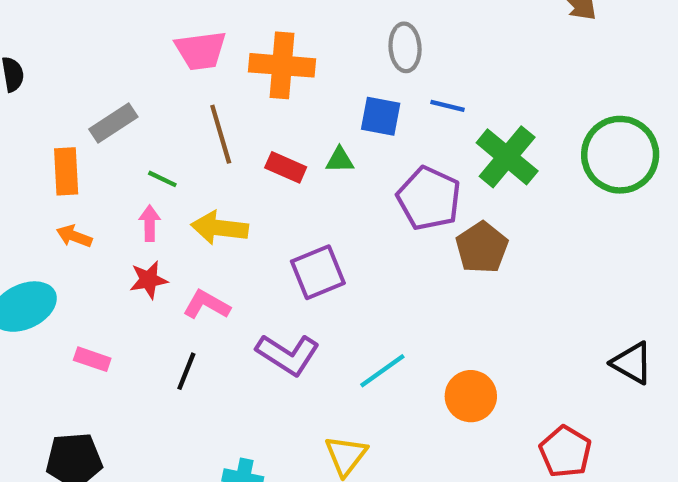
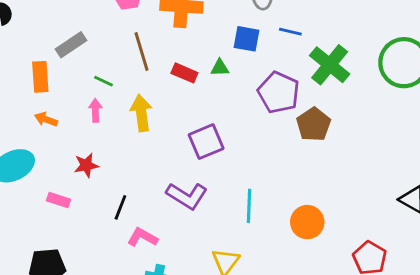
yellow arrow: (220, 228) -> (141, 113), turned 76
red star: (149, 280) -> (86, 165), moved
pink L-shape: (207, 305) -> (142, 237), moved
cyan line: (382, 371) -> (249, 206), turned -52

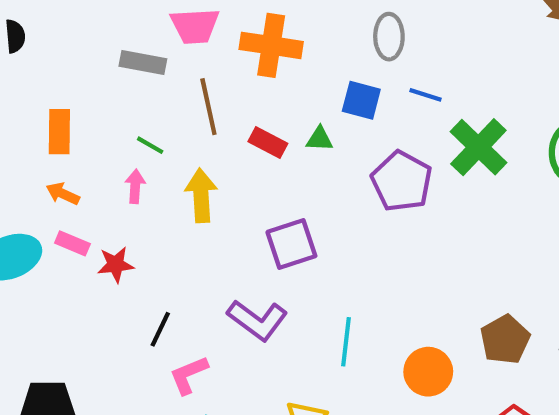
gray rectangle: (71, 45) -> (143, 62), moved, turned 40
brown pentagon: (314, 124) -> (505, 340), moved
pink rectangle: (58, 200) -> (72, 243), moved
pink L-shape: (142, 237) -> (189, 375), turned -56

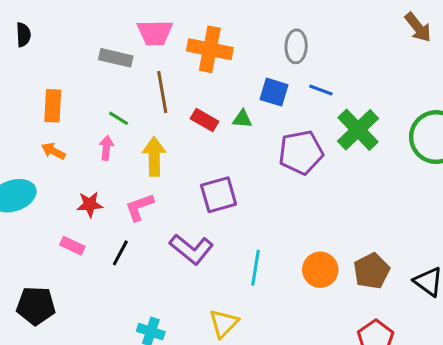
purple pentagon: (402, 181) -> (301, 152), turned 30
pink rectangle: (72, 243) -> (72, 246), moved
orange circle: (428, 372) -> (320, 270), moved
pink L-shape: (189, 375) -> (139, 207), moved

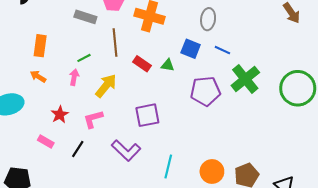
green line: (119, 118) -> (84, 58), turned -64
yellow arrow: (154, 157) -> (106, 86), turned 35
red star: (90, 204) -> (60, 114), turned -30

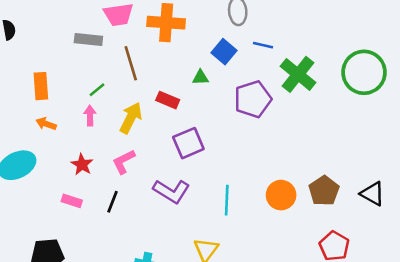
blue square: (191, 49) -> (224, 52), turned 30
red rectangle: (142, 64) -> (168, 100), moved

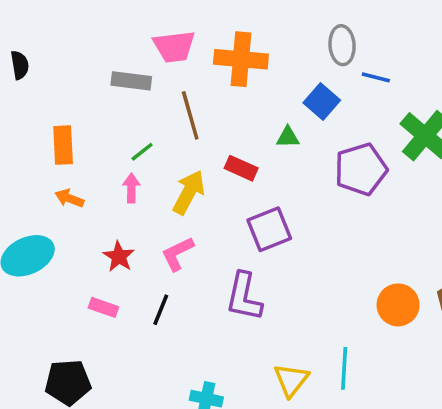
blue line: (263, 45) -> (376, 77), moved
purple L-shape: (171, 191) -> (244, 297), turned 69
cyan line: (227, 200) -> (344, 368), moved

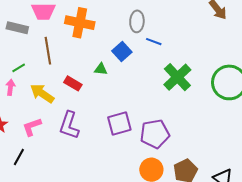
purple pentagon: (361, 169) -> (155, 134), moved
yellow arrow: (189, 192) -> (42, 93), turned -90
purple square: (269, 229) -> (119, 123), moved
purple L-shape: (244, 297) -> (69, 125), moved

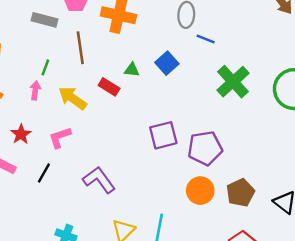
blue square: (122, 52) -> (167, 63), moved
green line: (19, 68) -> (45, 67), turned -40
green triangle: (101, 69) -> (132, 70), moved
purple L-shape: (69, 125) -> (99, 180), moved, turned 124

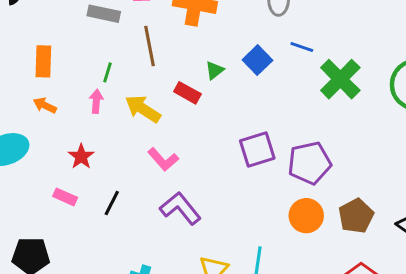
blue line: (206, 39) -> (302, 47), moved
green triangle: (132, 70) -> (215, 70), turned -42
pink L-shape: (60, 137) -> (163, 159), moved, turned -110

